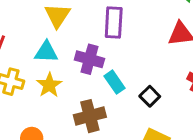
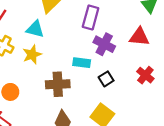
purple cross: (89, 59) -> (104, 44), moved
cyan rectangle: (114, 82) -> (82, 63), turned -60

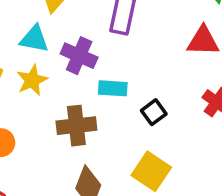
purple cross: (104, 44) -> (79, 56), moved

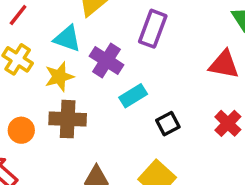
cyan rectangle: (113, 88) -> (133, 96), turned -44
brown cross: (76, 126) -> (68, 119), moved

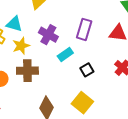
purple rectangle: (153, 29) -> (84, 29), moved
cyan triangle: (67, 39) -> (14, 24), moved

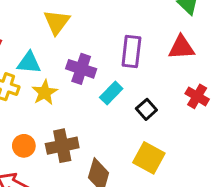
brown cross: (27, 71) -> (62, 146), moved

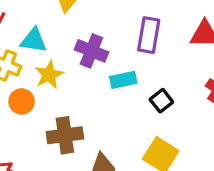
cyan rectangle: (111, 93) -> (123, 80), turned 30
orange circle: (24, 146) -> (22, 101), moved

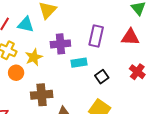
cyan triangle: (34, 40) -> (26, 25), moved
purple cross: (91, 51) -> (60, 44), turned -30

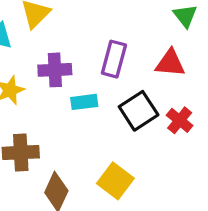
black square: (102, 77) -> (139, 111), moved, size x1.6

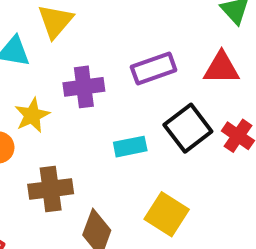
purple rectangle: (114, 59) -> (154, 68), turned 60
cyan rectangle: (84, 102) -> (130, 147), moved

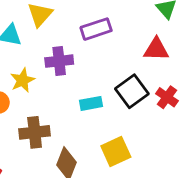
purple rectangle: (154, 68) -> (96, 29), moved
yellow square: (167, 214) -> (116, 151), turned 32

